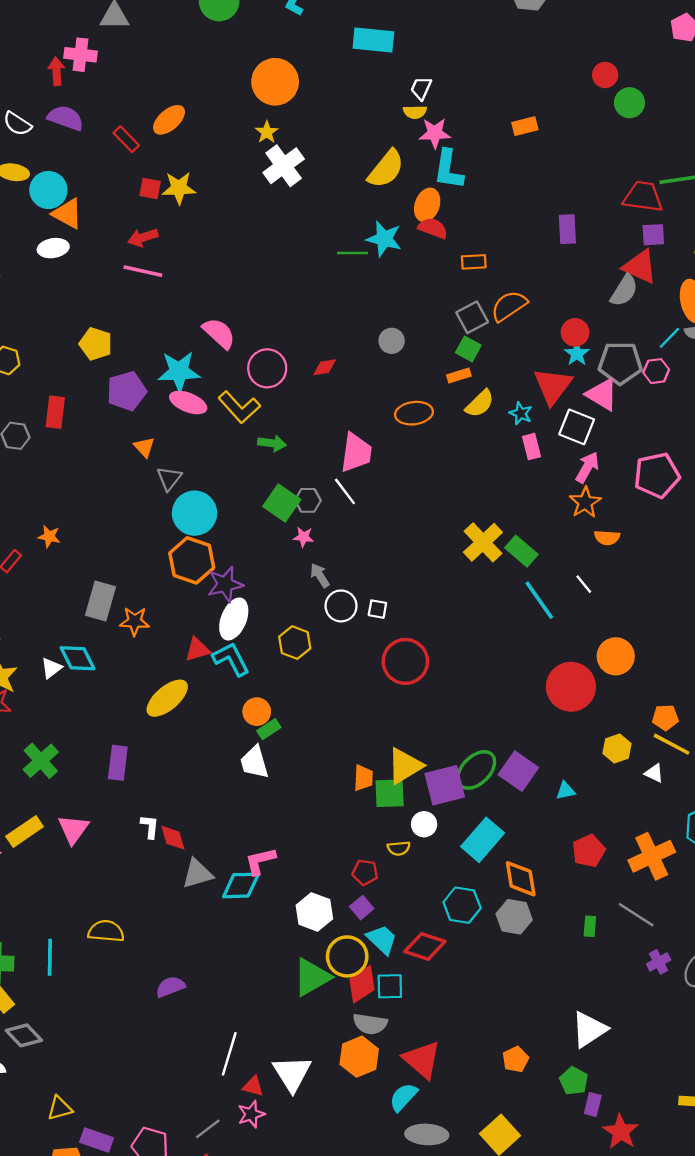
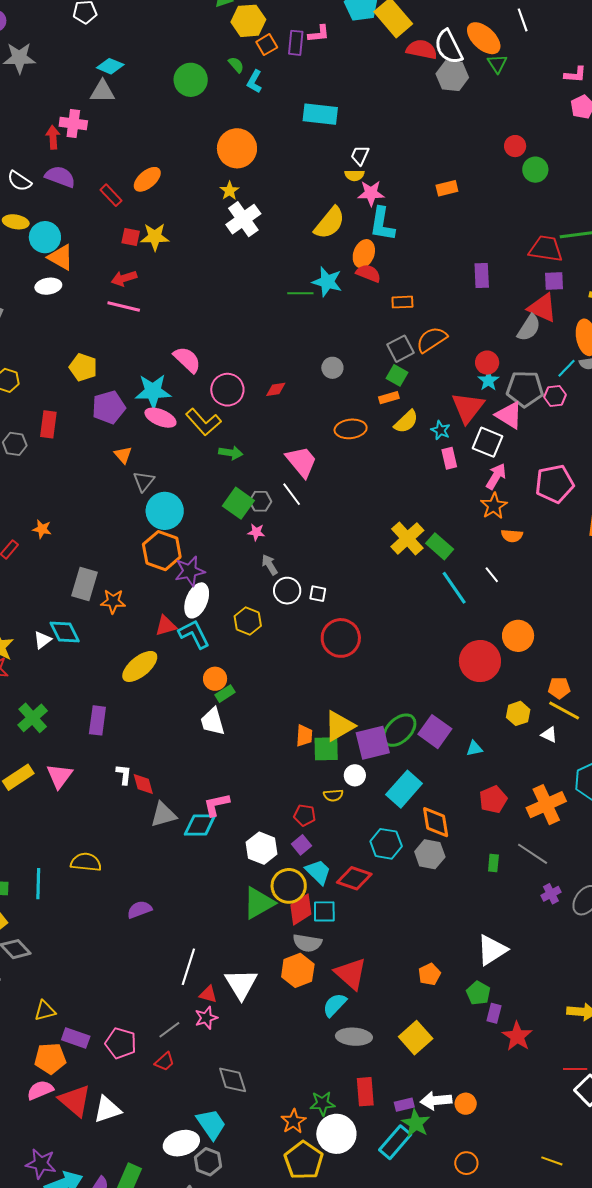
pink trapezoid: (356, 453) -> (301, 462), turned -48

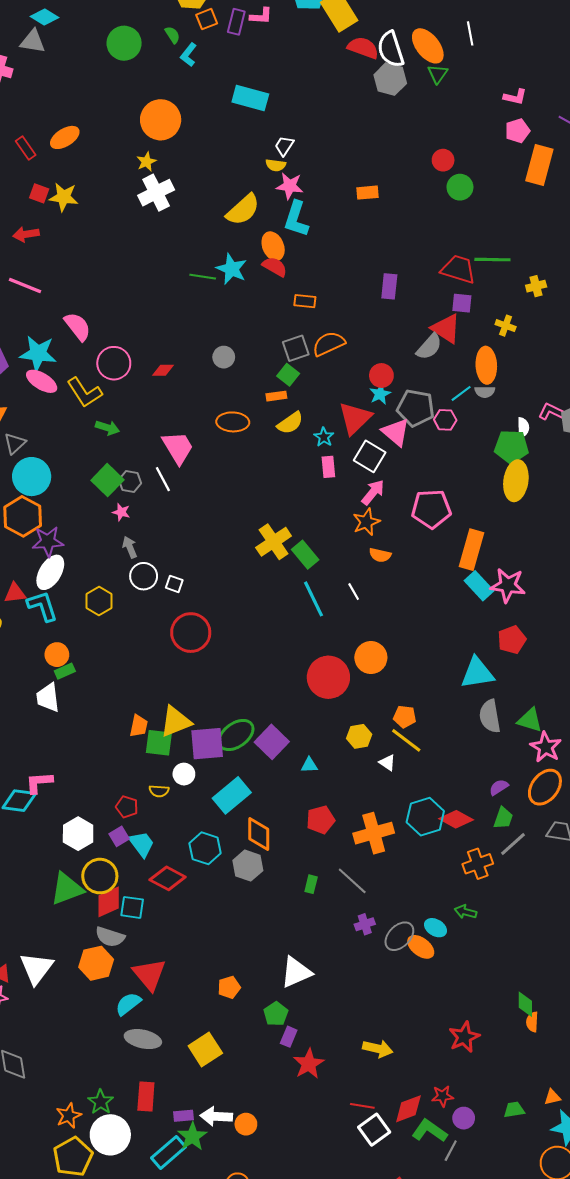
orange ellipse: (364, 254) -> (273, 246), turned -52
pink line: (124, 306) -> (25, 286), moved
cyan trapezoid: (318, 872) -> (142, 844), moved
green star: (322, 1103) -> (101, 1102), turned 30

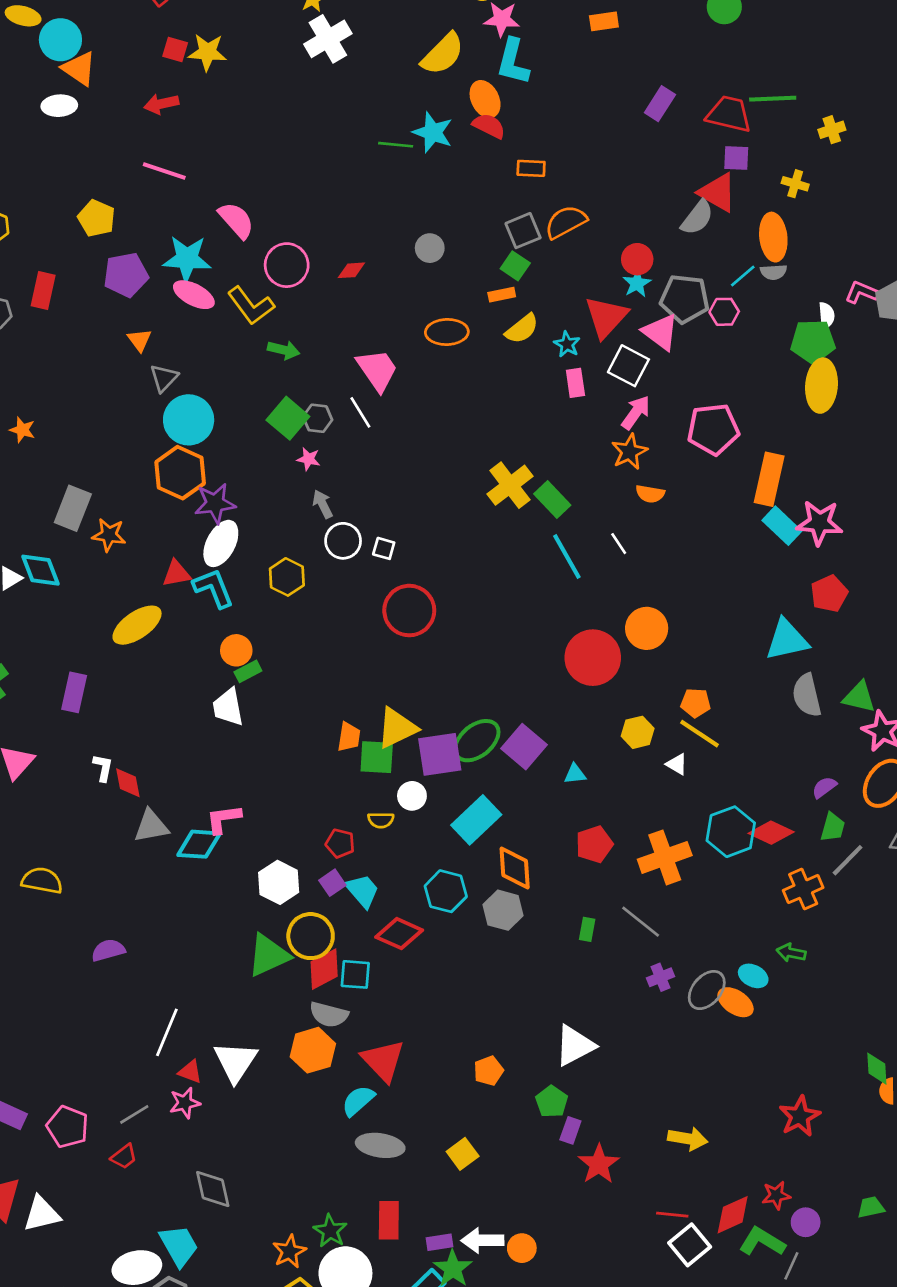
purple rectangle: (389, 286) -> (660, 104), moved, turned 30
yellow square: (205, 1049) -> (463, 1154), size x0.7

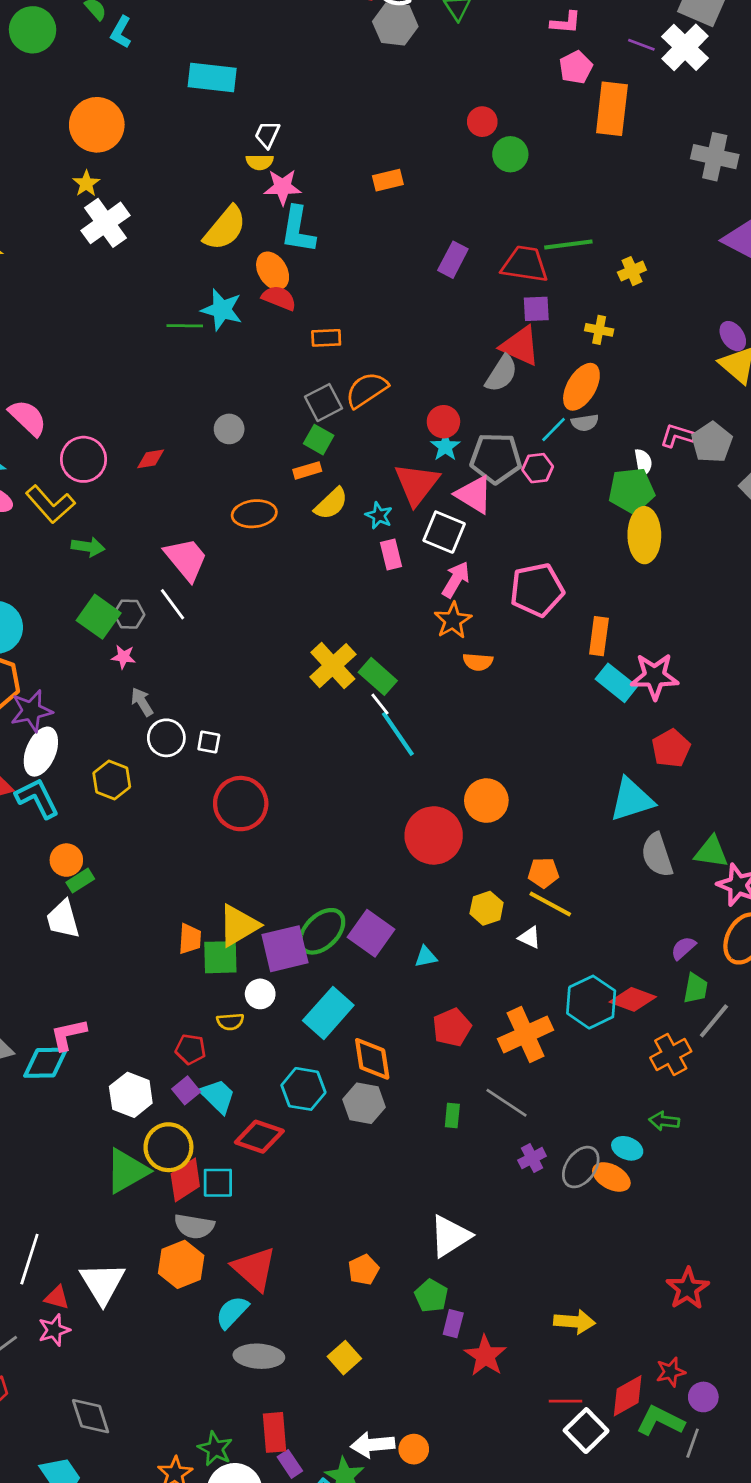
orange ellipse: (773, 237) -> (581, 387), turned 42
orange rectangle: (769, 479) -> (599, 636), size x0.7
white line: (619, 544) -> (380, 704), moved
purple rectangle: (440, 1242) -> (290, 1464), moved, turned 70

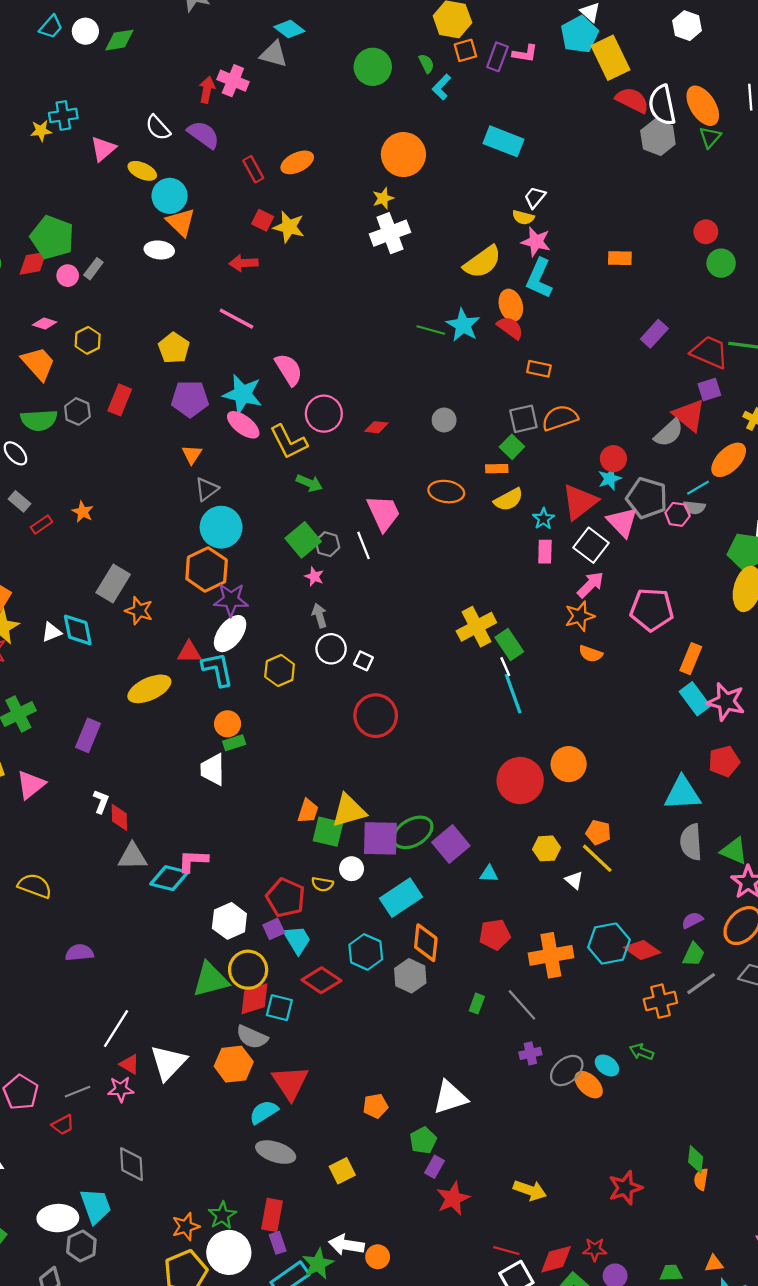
purple square: (536, 309) -> (709, 389), turned -30
gray semicircle: (585, 423) -> (694, 507), moved
red pentagon: (191, 1049) -> (286, 898), size x1.6

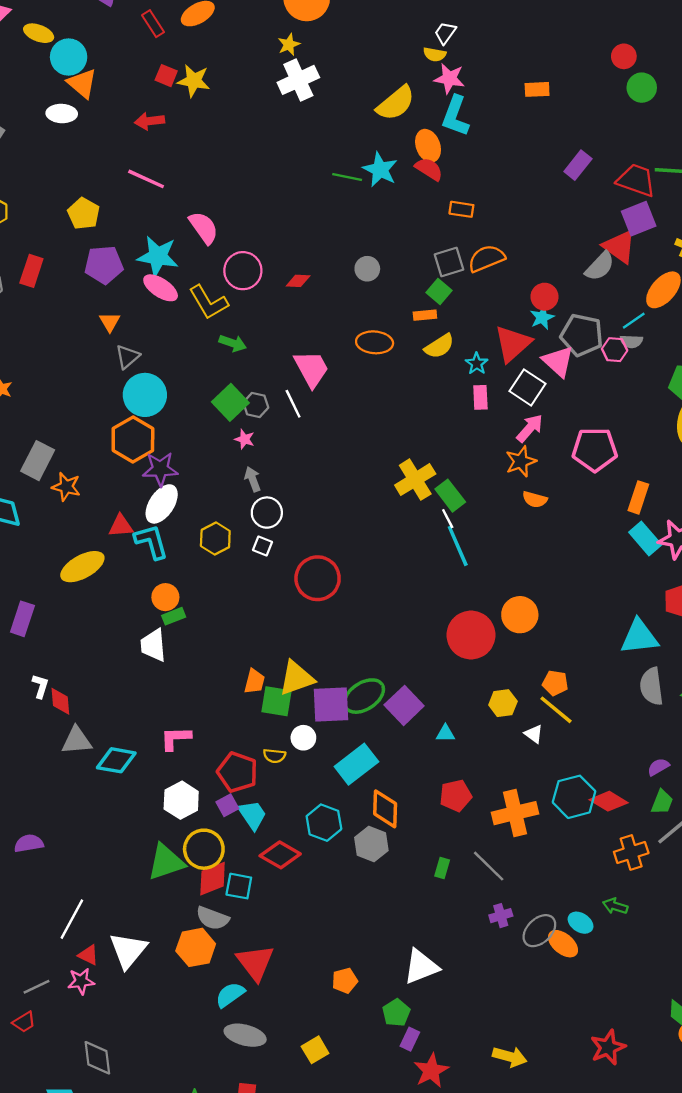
purple square: (709, 389) -> (639, 219), size x1.4
white square: (363, 661) -> (263, 546), moved
pink L-shape: (193, 861) -> (176, 738), moved

